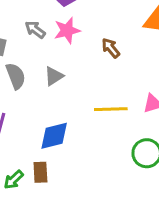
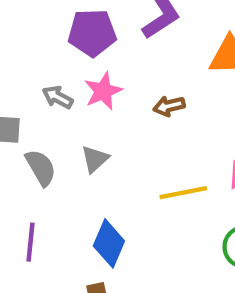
brown arrow: (111, 48) -> (169, 106), turned -55
blue diamond: (54, 136) -> (109, 243), turned -44

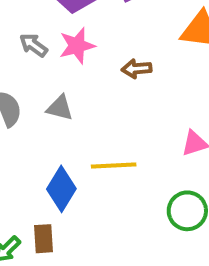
gray triangle: (95, 159) -> (60, 108), turned 48
yellow line: (183, 193) -> (114, 166), moved

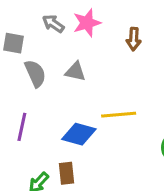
brown arrow: (137, 69) -> (134, 39), turned -80
blue diamond: (61, 189) -> (79, 134), turned 76

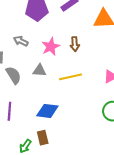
pink star: (87, 23) -> (51, 47), moved
yellow line: (119, 115) -> (70, 77), moved

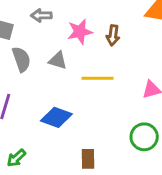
gray arrow: (21, 41) -> (41, 15), turned -40
brown rectangle: (43, 138) -> (88, 159), moved

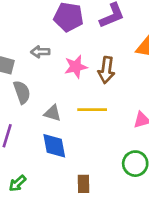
brown arrow: (113, 35) -> (106, 70), size x1.4
gray triangle: (58, 60) -> (52, 113), moved
blue diamond: (56, 117) -> (54, 146), turned 60

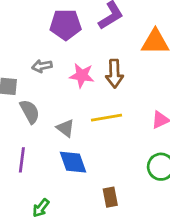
pink star: (76, 67) -> (82, 75), turned 30
gray triangle: (52, 113) -> (65, 128), turned 30

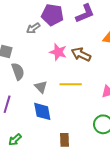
gray arrow: (42, 66) -> (33, 28), moved, turned -32
brown arrow: (114, 74) -> (81, 54), turned 108

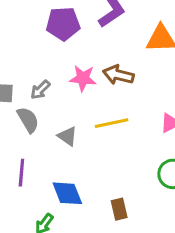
gray arrow: (33, 28) -> (40, 90), moved
blue diamond: (42, 111) -> (67, 193), moved

